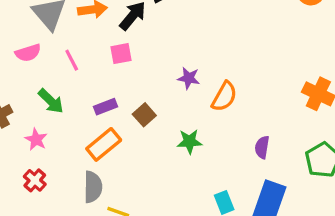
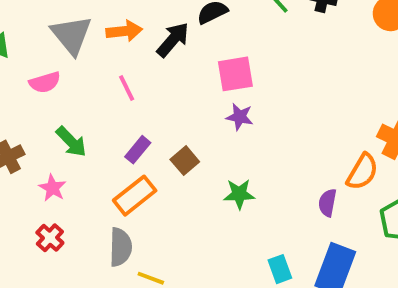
pink square: (121, 54) -> (235, 74), moved, size x1.4
pink line: (72, 60) -> (127, 88), moved
orange semicircle: (224, 97) -> (362, 172), moved
purple rectangle: (105, 107) -> (138, 150), turned -30

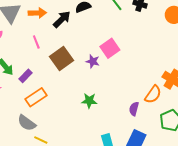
pink square: (235, 74) -> (110, 48), moved, turned -30
purple rectangle: (138, 150) -> (26, 76), moved
brown square: (185, 161) -> (61, 58), moved, size x1.6
gray semicircle: (120, 247) -> (27, 123), turned 120

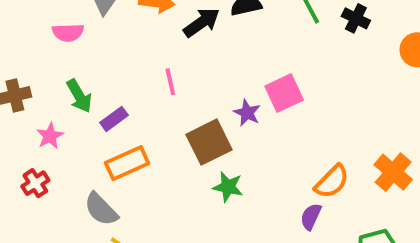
pink line: (36, 42) -> (170, 82), moved
brown square: (61, 58) -> (209, 142), moved
orange semicircle: (153, 94) -> (332, 182), moved

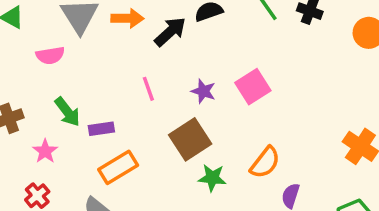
purple star: (247, 113) -> (203, 91), moved
purple rectangle: (114, 119) -> (101, 129), turned 35
orange semicircle: (332, 182) -> (265, 163), moved

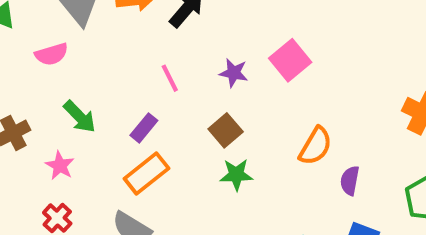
purple rectangle: (101, 129) -> (144, 128), moved, turned -35
brown square: (190, 139) -> (226, 130), size x0.7
green star: (212, 178) -> (236, 175), moved

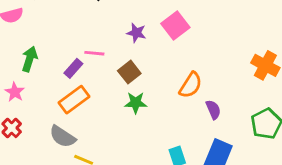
pink line: (170, 78) -> (94, 53), moved, turned -60
green arrow: (80, 117) -> (30, 59), turned -120
purple semicircle: (350, 181) -> (213, 110), turned 144

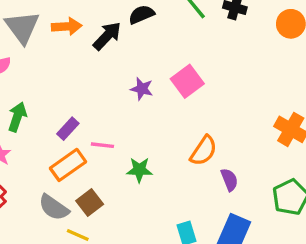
pink line: (94, 53) -> (102, 145), moved
brown square: (129, 72) -> (90, 203), moved

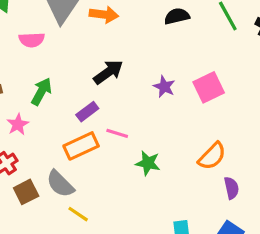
black arrow: (107, 36) -> (108, 72), moved
brown square: (90, 203) -> (26, 192), moved

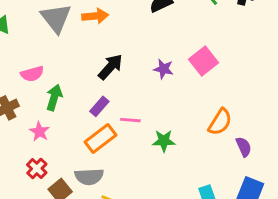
pink semicircle: (32, 40) -> (32, 74), moved
gray semicircle: (60, 184) -> (89, 177), turned -36

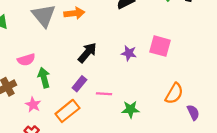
pink square: (204, 61) -> (160, 46), turned -35
green arrow: (54, 97) -> (44, 78), turned -30
orange rectangle: (100, 138) -> (67, 111), moved

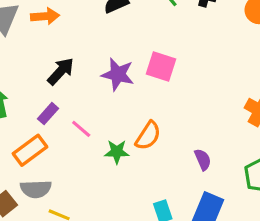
purple star: (129, 53) -> (118, 74), size x1.5
orange semicircle: (174, 93) -> (148, 136), moved
pink line: (104, 94) -> (81, 129), turned 35

